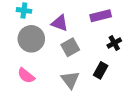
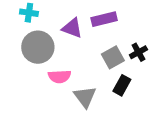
purple rectangle: (101, 16) -> (104, 19), moved
gray square: (70, 47) -> (113, 57), moved
pink semicircle: (26, 76) -> (60, 76), moved, turned -42

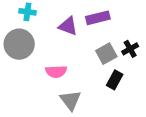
gray circle: (38, 47) -> (19, 44), moved
gray triangle: (85, 97) -> (70, 100), moved

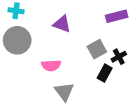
cyan cross: (27, 12) -> (16, 11), moved
purple rectangle: (98, 18) -> (117, 16), moved
black cross: (130, 49) -> (119, 57), moved

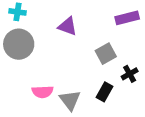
black cross: (119, 57) -> (130, 74), moved
pink semicircle: (51, 65) -> (43, 92), moved
black rectangle: (105, 73) -> (105, 92), moved

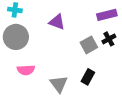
black cross: (130, 74) -> (109, 39), moved
pink semicircle: (43, 92) -> (26, 70), moved

